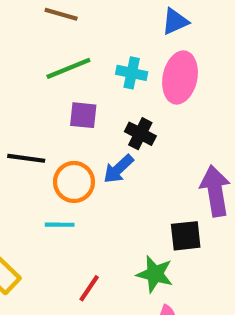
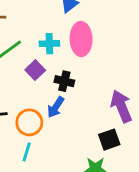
purple square: (83, 115) -> (35, 70), moved, turned -36
cyan line: (60, 225) -> (27, 152), turned -60

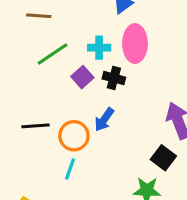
black cross: (64, 81) -> (114, 78), moved
black square: (109, 140) -> (163, 158), turned -35

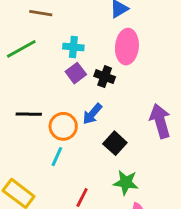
cyan cross: (99, 48) -> (73, 47), moved
green line: (52, 54) -> (21, 49), moved
black square: (163, 158) -> (115, 143), moved

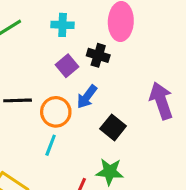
purple square: (76, 73) -> (67, 66), moved
green star: (126, 182) -> (110, 172), moved

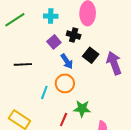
blue arrow: (87, 97) -> (67, 61), turned -70
orange circle: (56, 112) -> (65, 83), moved
black square: (113, 127) -> (91, 55), moved

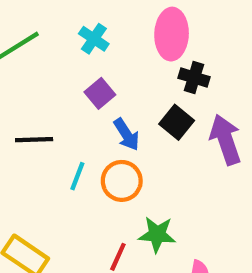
cyan cross: (51, 16) -> (94, 39), turned 32
black cross: (74, 35) -> (194, 78), moved
cyan line: (44, 92) -> (77, 176), moved

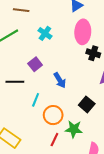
purple square: (100, 93) -> (35, 64), moved
black square: (177, 122) -> (87, 104), moved
orange circle: (122, 181) -> (53, 115), moved

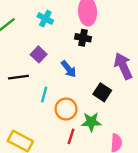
black cross: (93, 53) -> (83, 38), moved

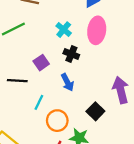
cyan cross: (45, 19) -> (64, 30), moved
black cross: (83, 38) -> (71, 54), moved

